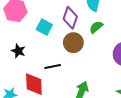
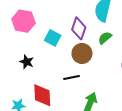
black line: (53, 66) -> (72, 77), moved

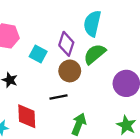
green semicircle: (105, 38) -> (95, 54), size x1.5

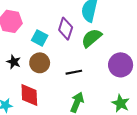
brown circle: (70, 71) -> (40, 63), moved
black line: (58, 97) -> (74, 72), moved

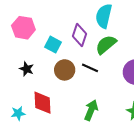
brown circle: (40, 63) -> (65, 70), moved
black line: (74, 72) -> (90, 68), moved, turned 35

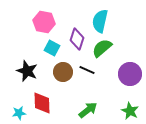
pink hexagon: (23, 28) -> (44, 22), moved
black star: (27, 69) -> (27, 71), size x1.5
green arrow: (91, 110) -> (88, 110), turned 30

